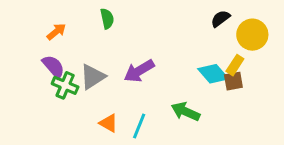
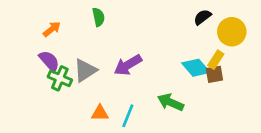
orange triangle: (109, 123) -> (100, 113), turned -30

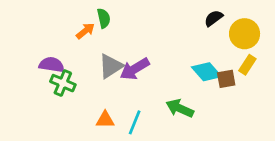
orange arrow: (52, 29) -> (85, 31), moved
yellow rectangle: (216, 60) -> (247, 65), moved
purple semicircle: (49, 61) -> (52, 65), turned -40
gray triangle: (85, 70) -> (111, 66), moved

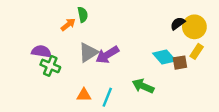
black semicircle: (214, 18) -> (178, 23), moved

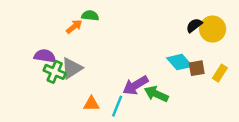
green semicircle: (83, 15) -> (90, 16), turned -72
yellow rectangle: (197, 51) -> (220, 73), moved
gray triangle: (88, 53) -> (72, 68), moved
purple arrow: (107, 55) -> (135, 85), moved

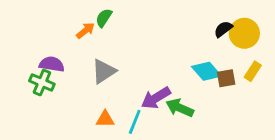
green semicircle: (90, 16) -> (104, 18), turned -63
gray triangle: (72, 68) -> (104, 71), moved
green cross: (55, 72) -> (42, 82), moved
yellow rectangle: (220, 73) -> (253, 71), moved

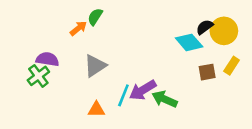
cyan diamond: (206, 71) -> (189, 42), moved
green cross: (42, 82) -> (38, 76), turned 30
cyan line: (135, 122) -> (123, 95), moved

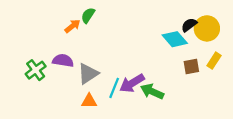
purple semicircle: (47, 59) -> (63, 61), moved
gray triangle: (95, 66) -> (88, 74), moved

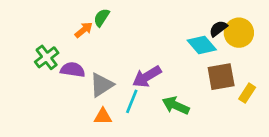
yellow rectangle: (214, 61) -> (247, 93), moved
brown square: (191, 67) -> (221, 77), size x1.5
green cross: (36, 70) -> (47, 57), moved
purple arrow: (132, 83) -> (147, 77), moved

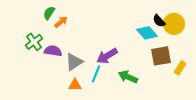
green semicircle: (102, 18) -> (49, 13), moved
black semicircle: (218, 29) -> (159, 21), turned -96

